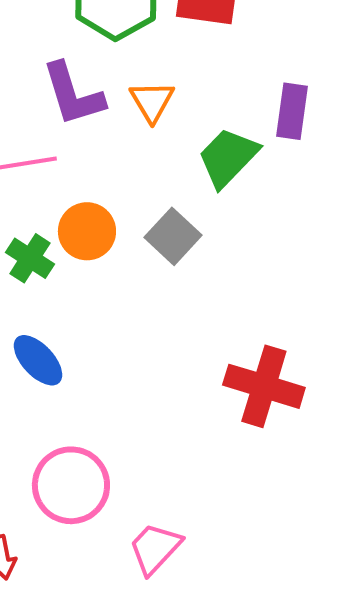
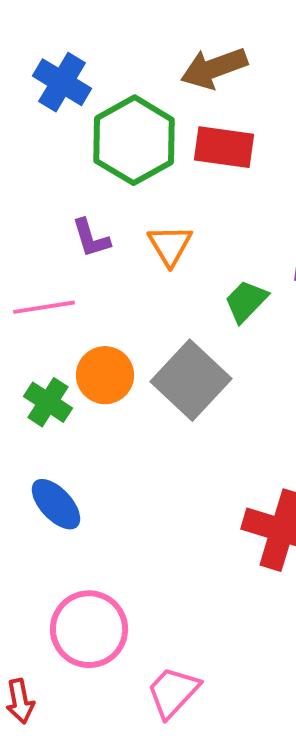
purple L-shape: (73, 94) -> (91, 238), size x0.6
green trapezoid: (228, 157) -> (246, 301), size x0.7
gray square: (173, 236) -> (191, 380), size x1.4

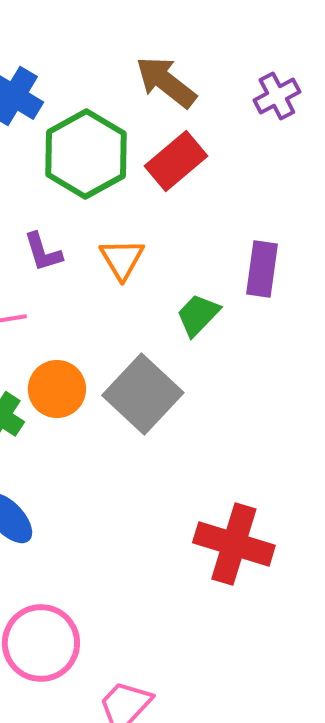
brown arrow: (214, 68) -> (166, 82), turned 58
red rectangle: (224, 147) -> (176, 161), turned -48

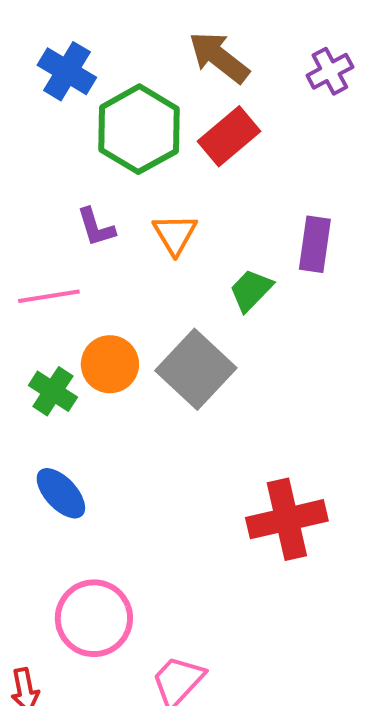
red cross: (234, 544) -> (287, 519), turned -30

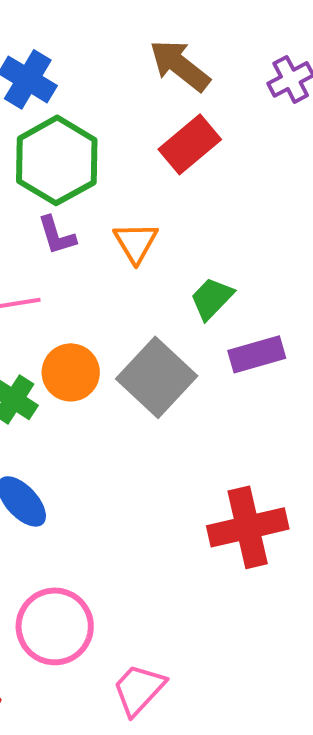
green hexagon: (139, 129) -> (57, 160), moved
purple rectangle: (315, 244) -> (257, 354), moved, turned 66

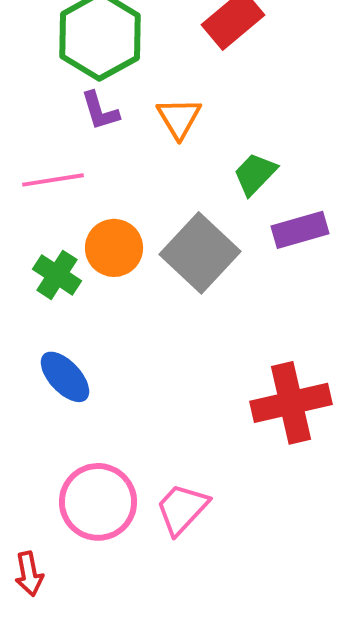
pink trapezoid: (139, 689) -> (182, 509), moved

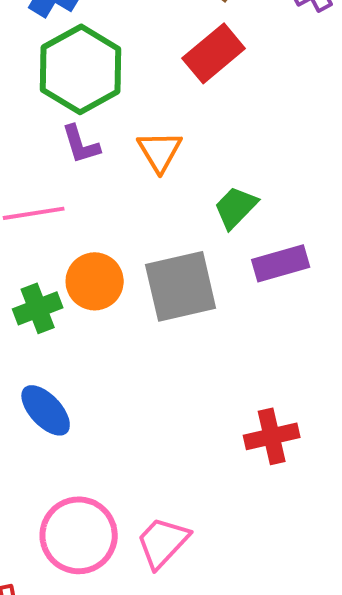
gray square: (200, 253) -> (181, 286), turned 34
green cross: (57, 275) -> (38, 308), turned 36
red cross: (291, 403) -> (272, 436), size x0.7

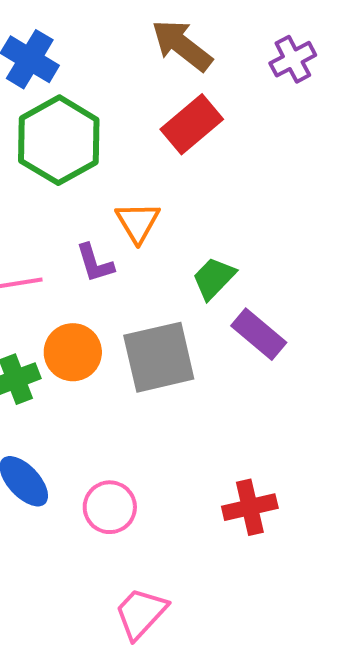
purple L-shape: (81, 144) -> (95, 263), moved
purple rectangle: (281, 263) -> (259, 334), turned 56
pink circle: (79, 535) -> (110, 507), moved, size x0.7

